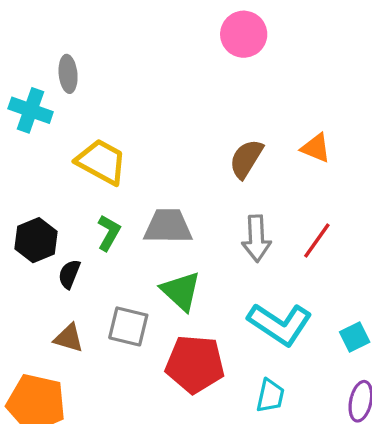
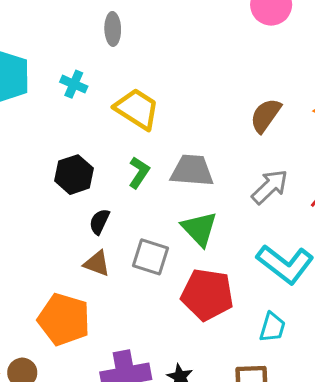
cyan cross: (31, 110) -> (74, 84), moved, size x0.7
gray arrow: (256, 238) -> (270, 187), turned -135
black semicircle: (69, 274) -> (99, 222), moved

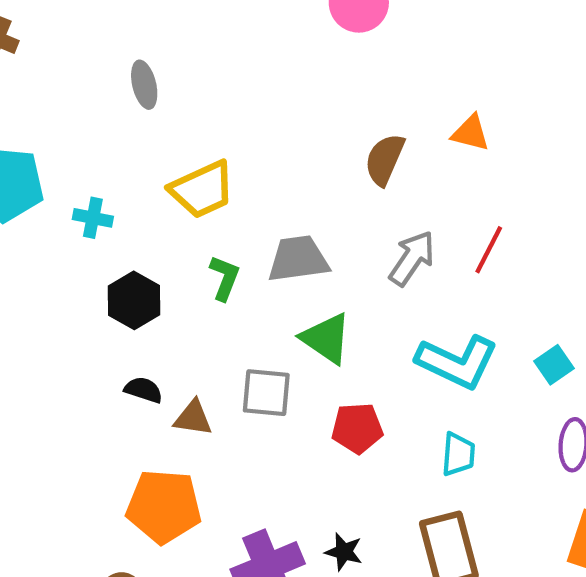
cyan cross: (74, 84) -> (93, 218), moved
yellow trapezoid: (137, 109) -> (202, 189), turned 135
black semicircle: (99, 222) -> (144, 390), moved, turned 95
red pentagon: (207, 295) -> (357, 428), size x0.7

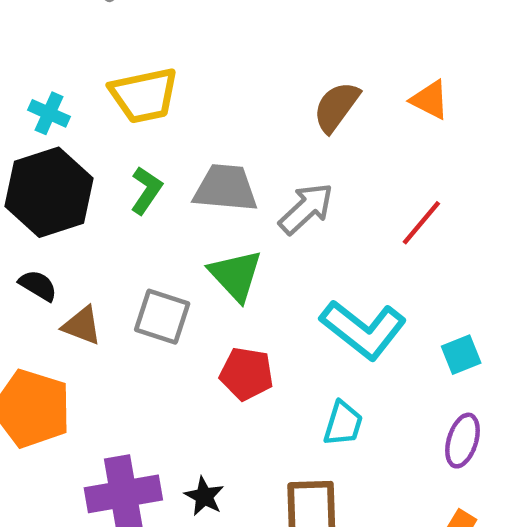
cyan cross: (93, 218) -> (49, 113), moved
gray arrow: (412, 258) -> (306, 209), moved
black hexagon: (134, 300) -> (49, 192), size x1.5

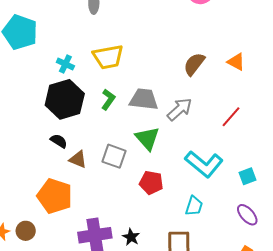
purple ellipse: (463, 441) -> (247, 215), turned -60

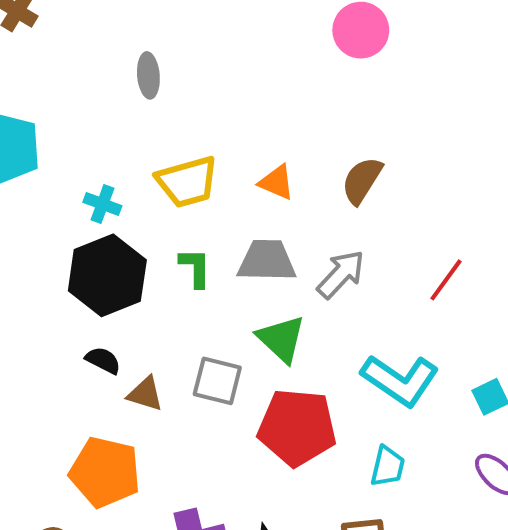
orange triangle: (236, 62) -> (277, 182), moved
green L-shape: (108, 99) -> (195, 268), turned -30
red pentagon: (151, 183) -> (297, 427), size x1.6

